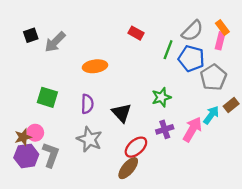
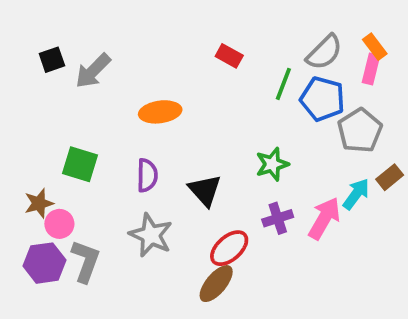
brown star: (23, 137) -> (39, 203), moved

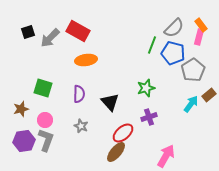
red rectangle: (229, 56) -> (78, 31), moved, size x1.6
pink arrow: (324, 218) -> (166, 156), moved
pink circle: (59, 224) -> (45, 120), moved
gray star: (151, 235) -> (81, 126), size x0.6

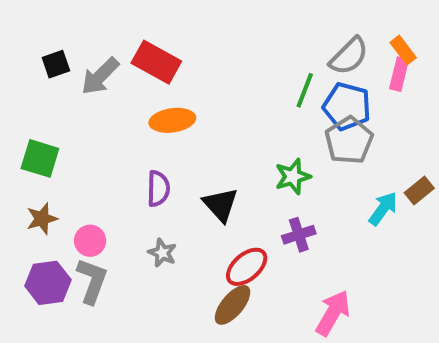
gray pentagon: (193, 70) -> (349, 140), moved
green square: (43, 88) -> (40, 158), moved

